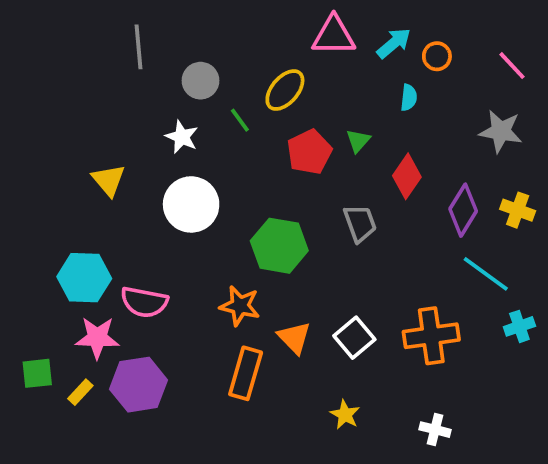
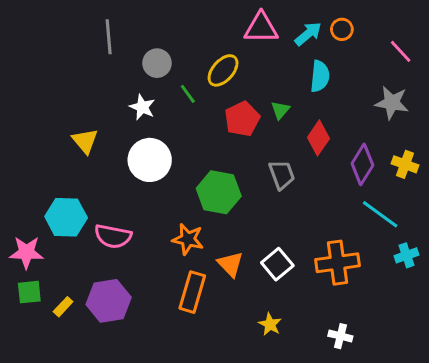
orange circle: (437, 56) -> (342, 29), moved
cyan semicircle: (409, 98) -> (320, 76), size x1.5
pink star: (97, 338) -> (26, 252), moved

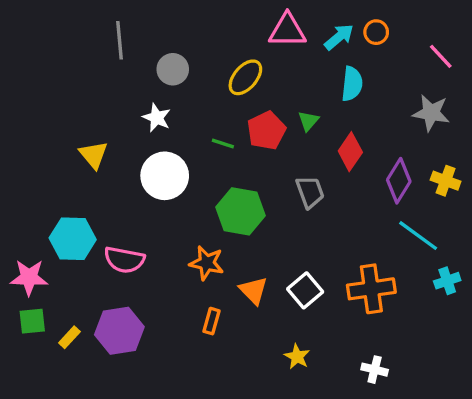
green line: (188, 94) -> (223, 144), moved, turned -36
orange rectangle: (192, 292) -> (211, 321), size x0.6

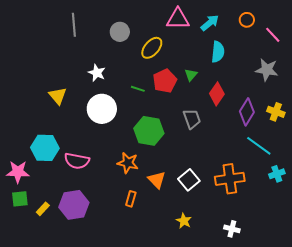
orange circle: (376, 32) -> (247, 20), moved
gray circle: (173, 69) -> (120, 32), moved

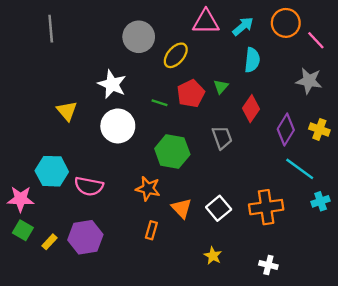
orange circle: (247, 20) -> (286, 23), size x1.6
gray line: (74, 25) -> (51, 29), moved
gray circle: (120, 32) -> (139, 37), size x1.4
white star: (97, 73) -> (112, 84), size x1.4
green square: (20, 199) -> (23, 230), turned 36

